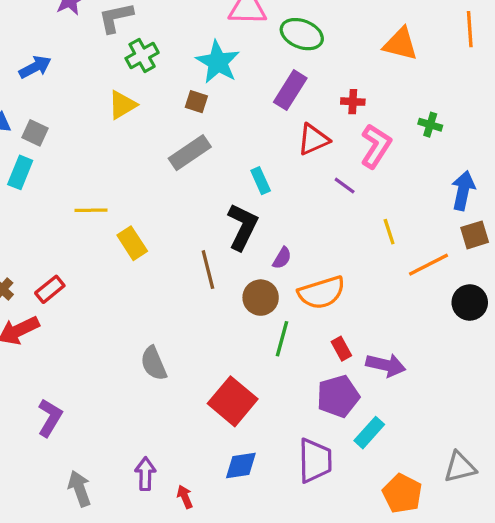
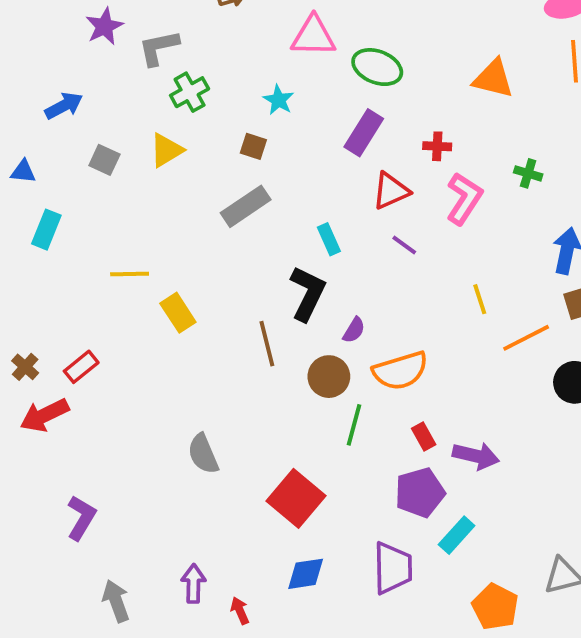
cyan star: (218, 62) -> (279, 100), size x0.6
gray square: (35, 133) -> (104, 160), moved
purple line: (345, 186) -> (404, 245), moved

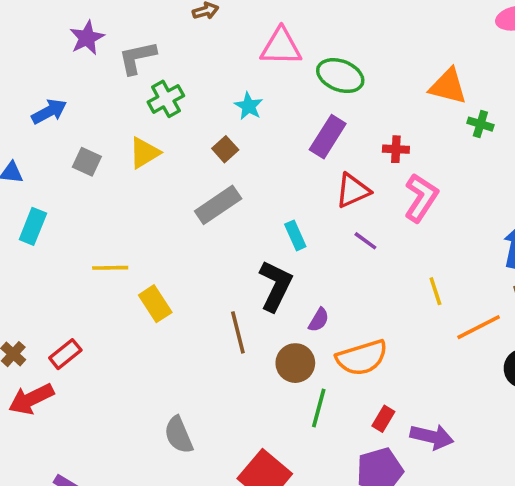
brown square: (253, 146) -> (225, 149), turned 30
green cross: (528, 173) -> (480, 124), moved
red rectangle: (424, 436) -> (383, 419), turned 60

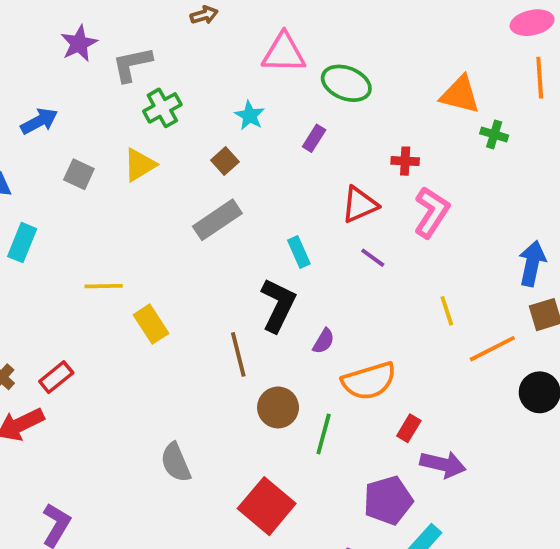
purple rectangle: (328, 137) -> (314, 138), moved, size x0.6
brown circle: (295, 363) -> (278, 407), moved
red rectangle: (383, 419) -> (409, 428), moved

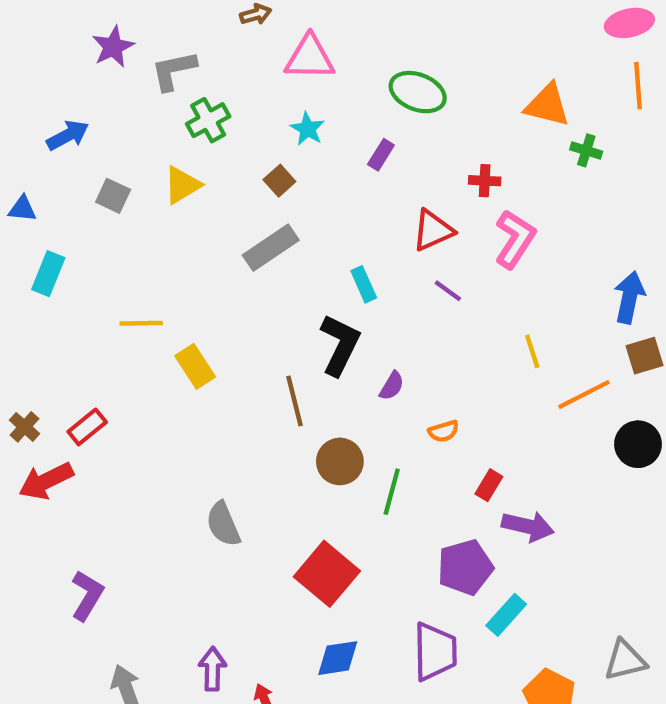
pink triangle: (284, 53) -> (310, 58), moved
orange semicircle: (369, 381) -> (444, 431), size x0.5

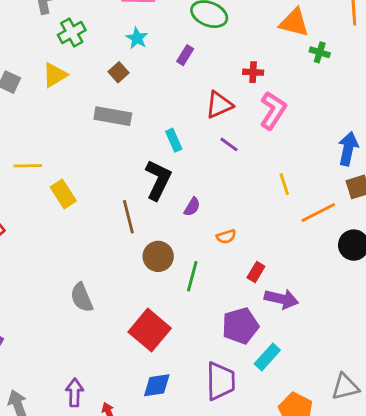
gray rectangle: (271, 248) -> (113, 116), turned 44

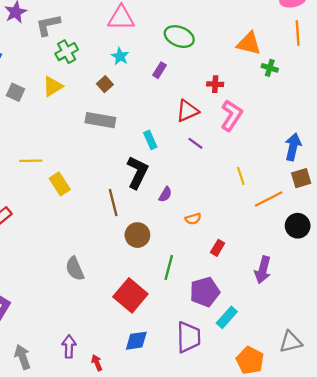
green line: (192, 276) -> (169, 268), moved
purple arrow: (281, 299) -> (263, 270), moved, turned 92

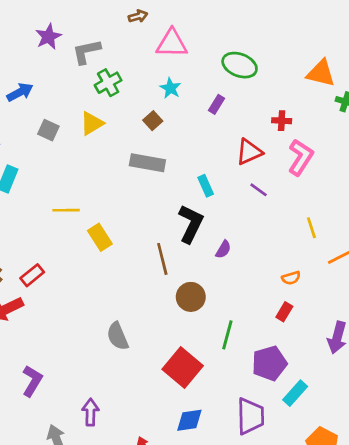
orange semicircle: (193, 219) -> (291, 278), moved
purple arrow: (69, 346) -> (90, 412), moved

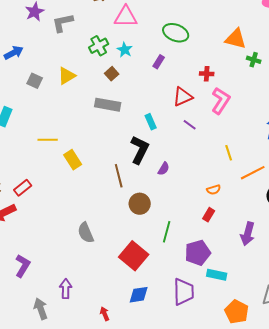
green cross: (108, 83) -> (99, 46), moved
cyan rectangle: (295, 393) -> (217, 275), turned 60

